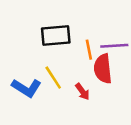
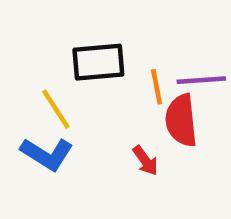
yellow line: (53, 78) -> (56, 109), moved

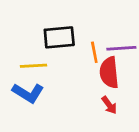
yellow line: (56, 109) -> (33, 66), turned -60
red arrow: (145, 161) -> (109, 105), moved

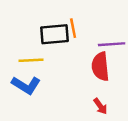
orange line: (94, 52) -> (73, 28), moved
red arrow: (109, 105) -> (100, 106), moved

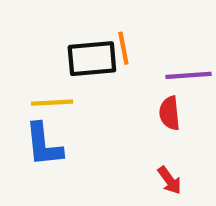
red semicircle: (100, 67) -> (170, 113), size x0.7
blue L-shape: (26, 85) -> (44, 145), turned 52

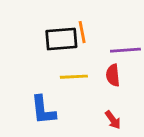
yellow line: (52, 103) -> (74, 77), moved
blue L-shape: (44, 145) -> (43, 110), moved

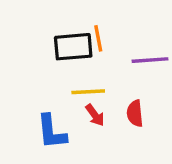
red semicircle: (113, 75) -> (135, 113), moved
red arrow: (113, 120) -> (95, 115), moved

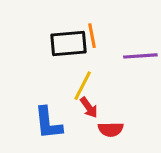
yellow line: (88, 92) -> (83, 86), turned -60
red semicircle: (135, 113) -> (111, 129), moved, turned -85

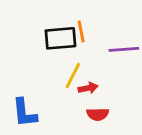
red arrow: (89, 107) -> (88, 88), moved, turned -66
blue L-shape: (48, 123) -> (25, 113), moved

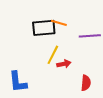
orange line: (81, 31) -> (59, 23), turned -63
red semicircle: (98, 114) -> (86, 83), moved, turned -84

